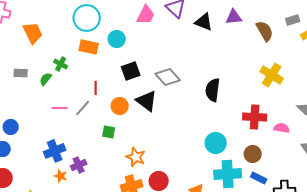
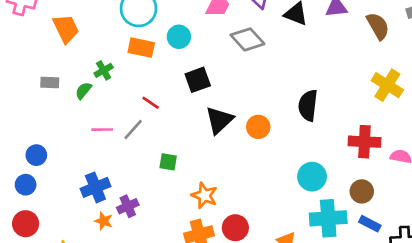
green cross: (61, 64) -> (104, 70), turned 32
gray diamond: (168, 77) -> (247, 39), moved
red line: (96, 88) -> (151, 103), turned -56
black triangle: (147, 101) -> (219, 120), turned 40
orange circle: (120, 106) -> (258, 127), moved

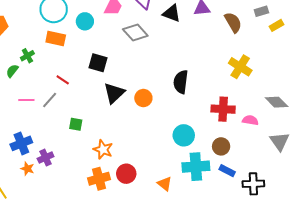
cyan circle: (179, 37) -> (85, 21), moved
black square: (198, 80) -> (98, 63), turned 36

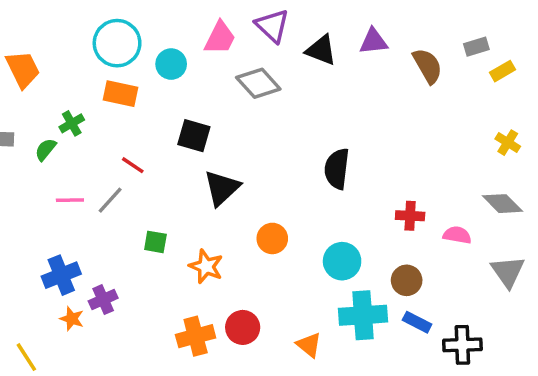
yellow cross: (240, 67) -> (508, 143), moved, size x0.6
orange circle: (143, 98) -> (272, 238), moved
red cross: (223, 109) -> (410, 216), size x0.7
orange star: (103, 149) -> (206, 266), moved

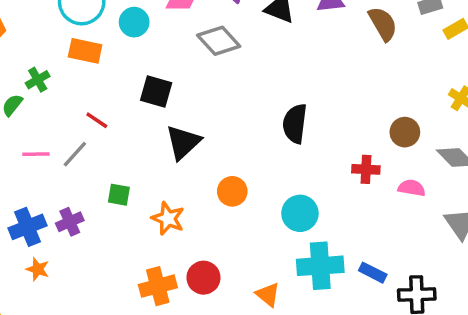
brown circle: (407, 280) -> (405, 132), moved
purple cross: (103, 300) -> (70, 222), moved

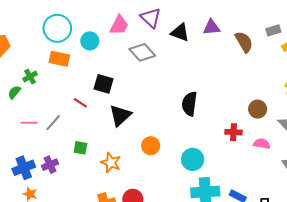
red line: (97, 120) -> (80, 103), moved

